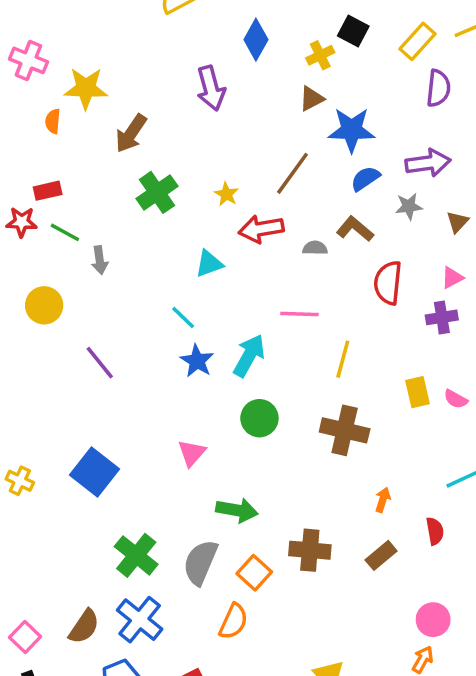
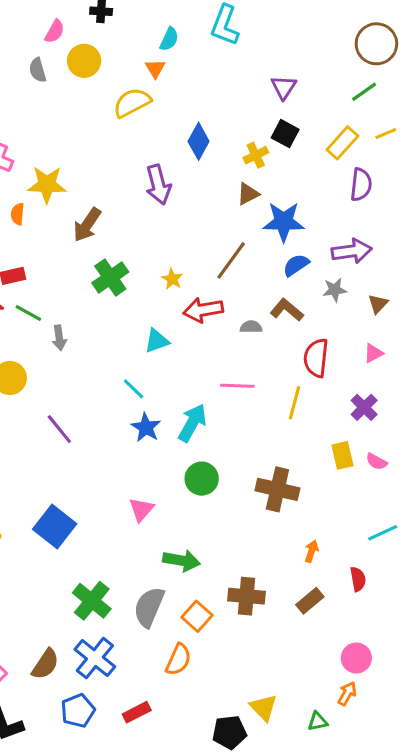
purple cross: (442, 317) -> (364, 407), moved, turned -36
yellow line: (343, 359) -> (294, 403), moved

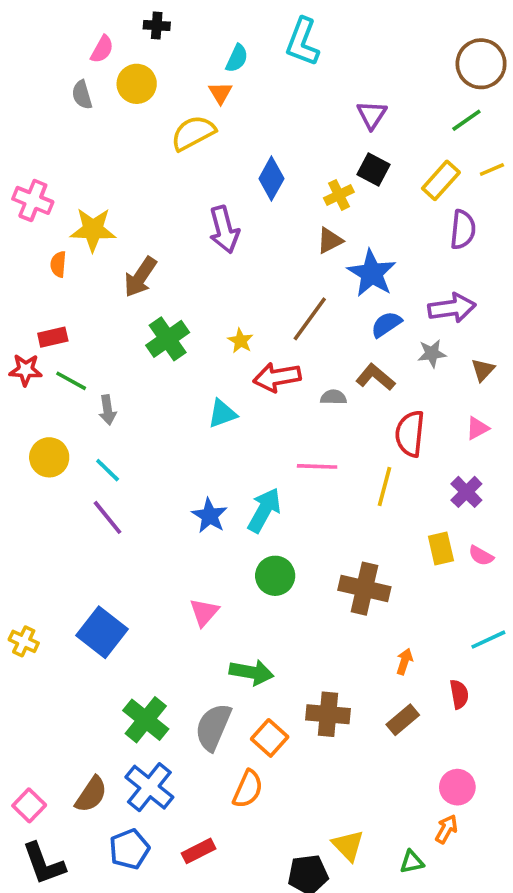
blue star: (284, 222) -> (372, 273), turned 30
cyan line: (134, 389) -> (108, 470), moved

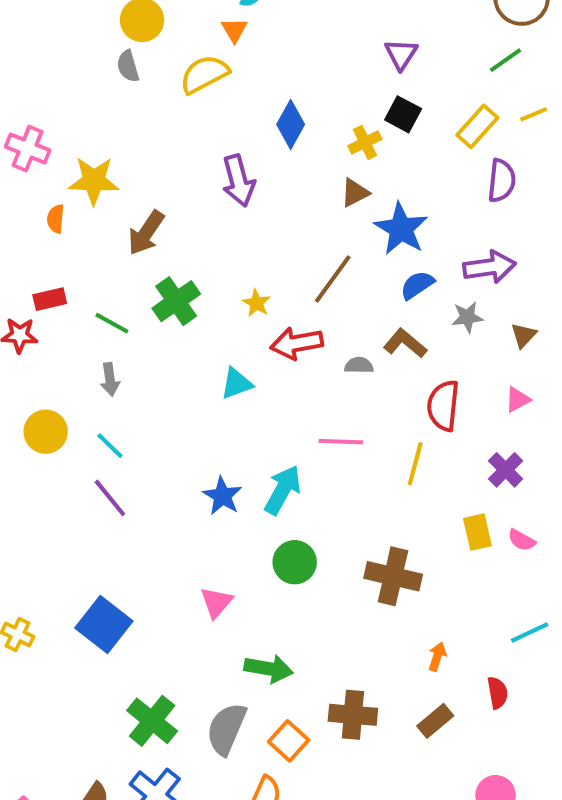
gray semicircle: (82, 95) -> (128, 66), moved
green line: (71, 381) -> (112, 323), moved

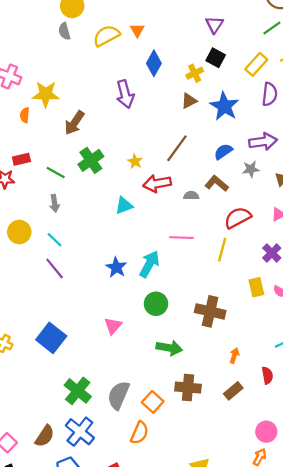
orange triangle: (234, 30) -> (137, 30), moved
blue star: (401, 229) -> (224, 106), moved
red semicircle: (443, 406) -> (238, 218), turned 56
green arrow: (269, 669) -> (169, 348), moved

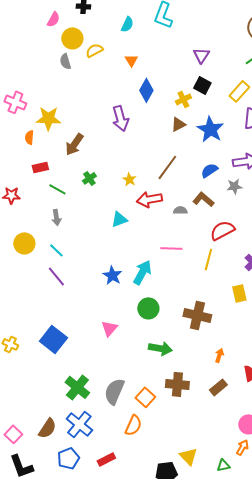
yellow semicircle: (106, 36) -> (94, 50), moved, size x0.7
red rectangle: (21, 159) -> (40, 167), moved
green cross: (91, 160) -> (89, 178), size x0.6

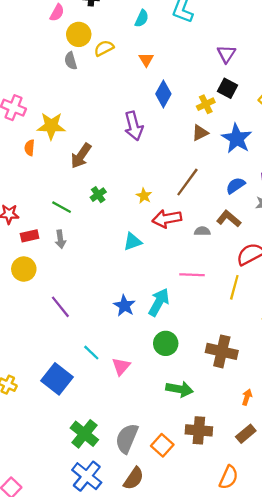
red rectangle: (40, 167) -> (30, 236), moved
cyan line: (56, 250) -> (91, 353), moved
orange semicircle: (133, 425) -> (229, 477), moved
brown semicircle: (47, 428) -> (134, 478), moved

